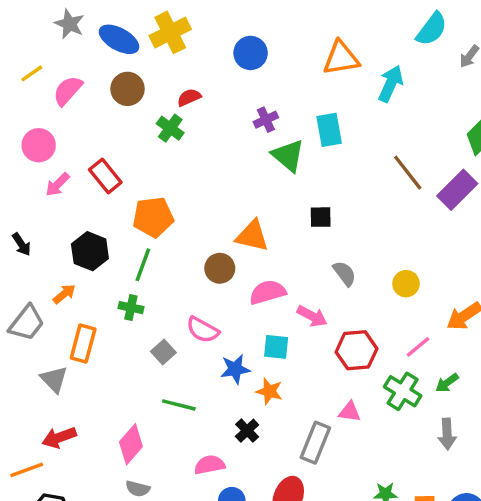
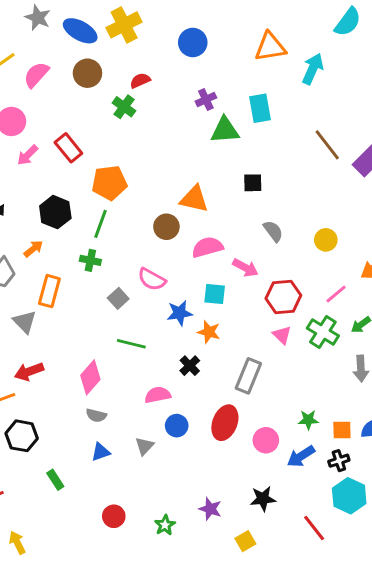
green triangle: (288, 155) -> (225, 130), turned -44
pink triangle: (350, 412) -> (282, 335), moved, turned 36

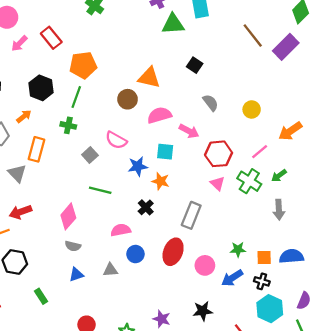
black square: (253, 183) -> (195, 65), turned 35
gray triangle: (144, 446) -> (110, 270), turned 42
black cross: (339, 461) -> (262, 281), turned 35

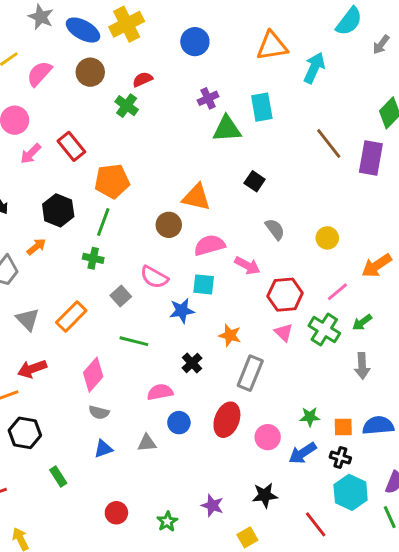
purple rectangle: (286, 47) -> (371, 158), turned -35
orange rectangle: (36, 149) -> (71, 316), moved, turned 30
cyan square: (165, 152) -> (204, 284), moved
orange star: (161, 181) -> (230, 335), moved

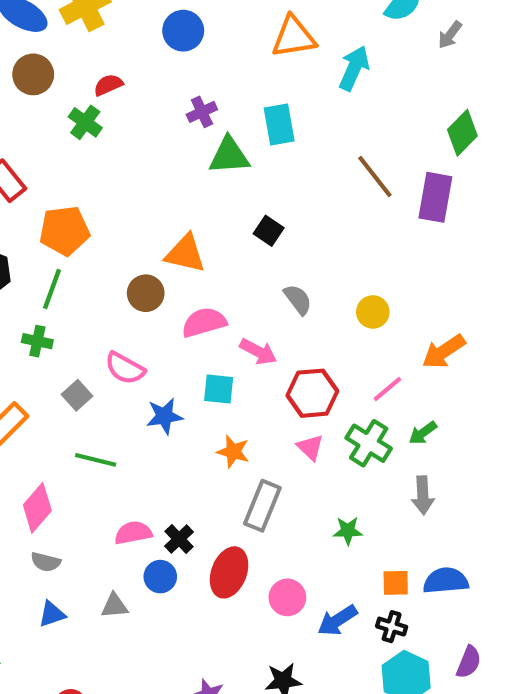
cyan square: (204, 284) -> (219, 389), moved
black cross: (192, 363) -> (179, 539), moved
green star: (310, 417) -> (348, 531), moved

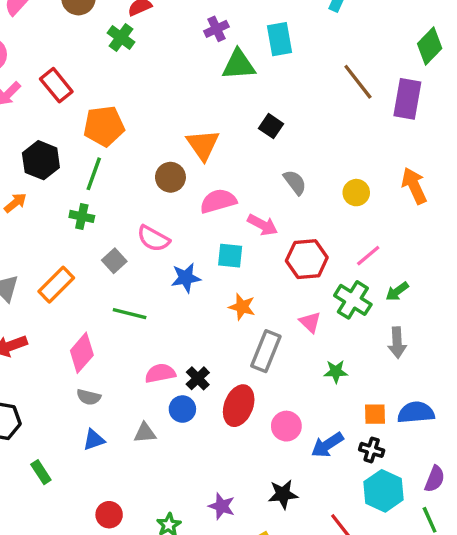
orange triangle: (185, 254) -> (203, 145), turned 42
orange arrow: (444, 352) -> (414, 186), moved, turned 99
pink triangle: (310, 447) -> (310, 322), moved

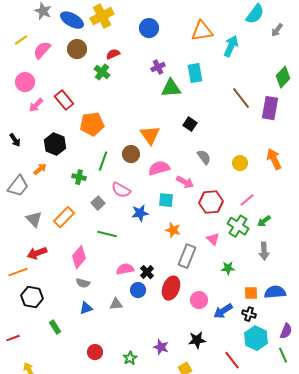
green line: (94, 174) -> (103, 161), moved

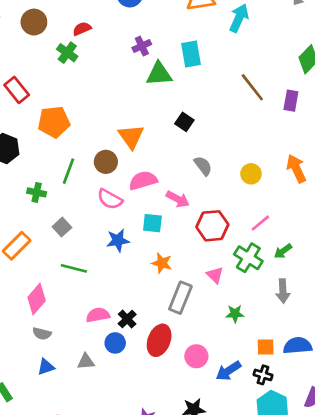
purple rectangle: (270, 108) -> (291, 101), size x0.7
pink semicircle: (121, 190) -> (110, 199), moved

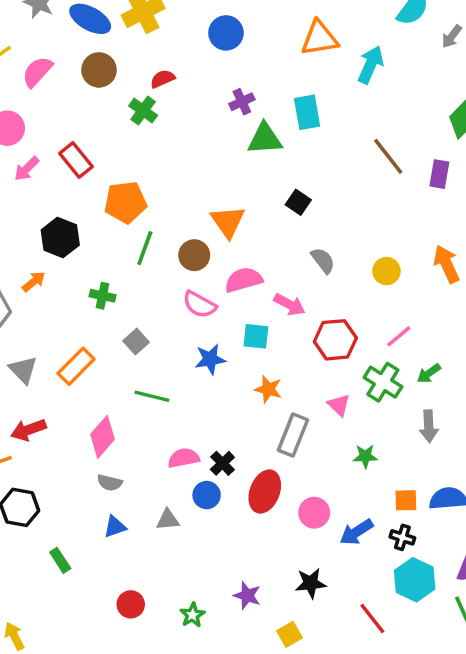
green line: (69, 171) -> (145, 248), moved

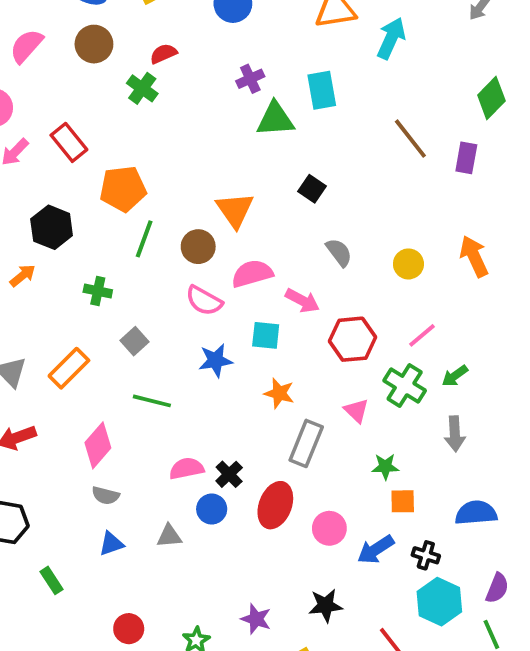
orange square: (406, 500) -> (403, 501), moved

